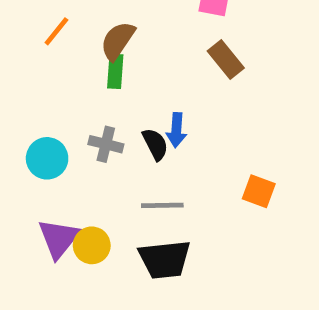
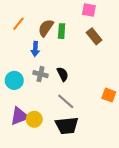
green rectangle: (115, 71) -> (62, 31), moved
blue arrow: (176, 130) -> (35, 49), moved
gray line: (162, 205) -> (66, 101), turned 42
purple triangle: (59, 238) -> (20, 116), turned 30

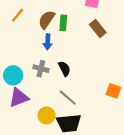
blue arrow: (35, 49) -> (48, 42), moved
purple triangle: (20, 116) -> (19, 98), moved
yellow circle: (34, 119) -> (47, 115), moved

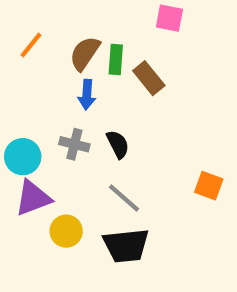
brown rectangle: (98, 28) -> (149, 78), moved
yellow circle: (47, 115) -> (66, 231), moved

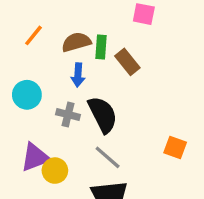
brown semicircle: (85, 53) -> (76, 42), turned 40
black semicircle: (118, 144) -> (103, 115), size x1.6
cyan circle: (23, 157) -> (27, 95), moved
yellow circle: (66, 231) -> (55, 171), moved

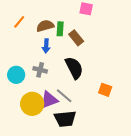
cyan circle: (27, 95) -> (16, 75), moved
black semicircle: (103, 115) -> (74, 68), moved
purple triangle: (35, 157) -> (49, 100), moved
yellow circle: (55, 171) -> (32, 104), size x1.5

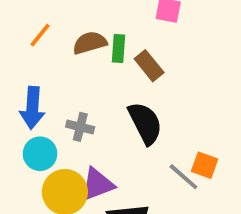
blue arrow: (46, 46) -> (32, 108), moved, size x1.5
cyan circle: (16, 75) -> (40, 154), moved
gray line: (64, 96) -> (183, 177), moved

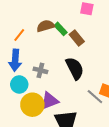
orange line: (40, 35) -> (19, 35), moved
green rectangle: (118, 49) -> (61, 29), turned -48

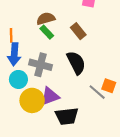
green rectangle: (61, 29) -> (47, 32), moved
orange line: (19, 35) -> (11, 35), moved, turned -40
gray cross: (40, 70) -> (40, 65), size x1.5

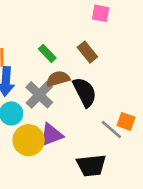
brown semicircle: (46, 19) -> (58, 79), moved
gray cross: (40, 65) -> (39, 95), turned 30
black trapezoid: (67, 116) -> (91, 166), moved

